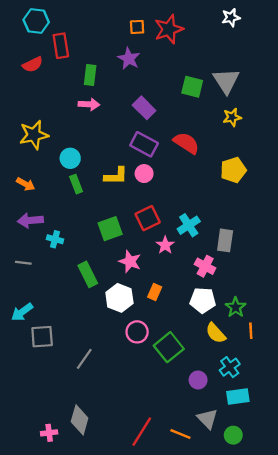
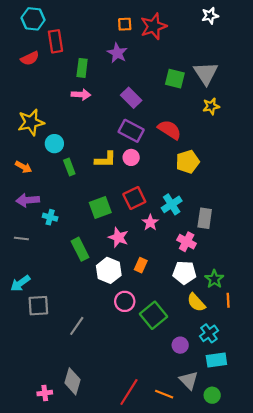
cyan circle: (70, 158) -> (54, 144), moved
yellow pentagon: (233, 170) -> (188, 162), moved

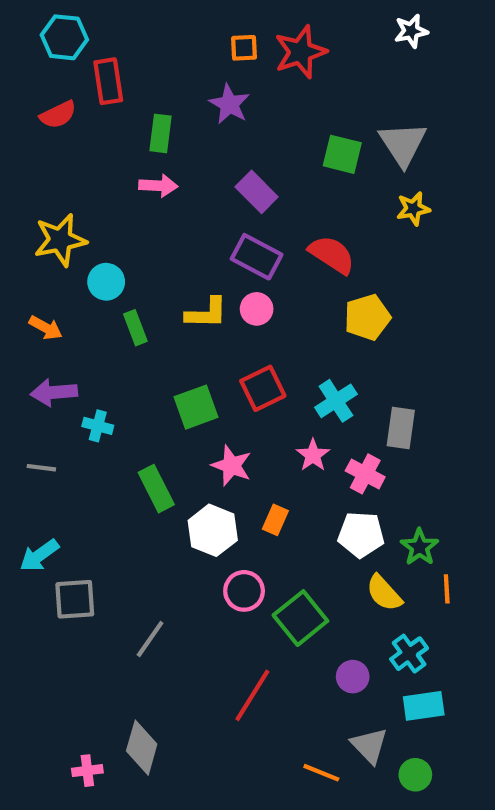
pink star: (150, 222) -> (313, 455), moved
red line: (129, 392) -> (252, 695), moved

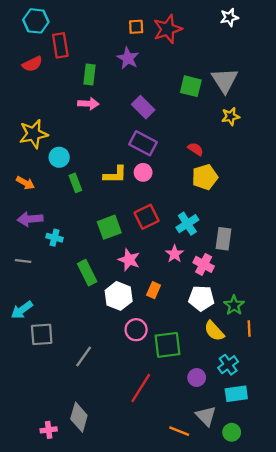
red semicircle: (332, 255) -> (196, 149), moved, size x0.6
green square: (300, 618) -> (168, 345), turned 32

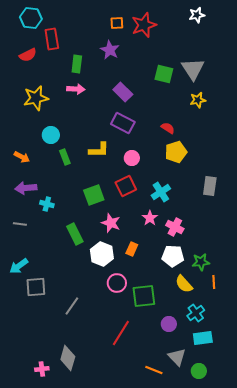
yellow star: (34, 134) -> (36, 98), moved
pink circle: (143, 172) -> (132, 158), moved
gray rectangle: (223, 239) -> (210, 186), moved
green star: (234, 305) -> (201, 262), turned 30

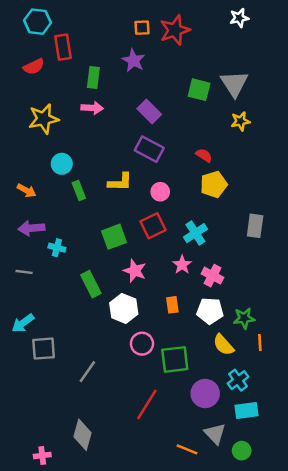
orange rectangle: (132, 249) -> (172, 305), moved, turned -32
purple circle: (169, 324) -> (205, 394), size x1.5
pink cross: (42, 369) -> (42, 455), moved

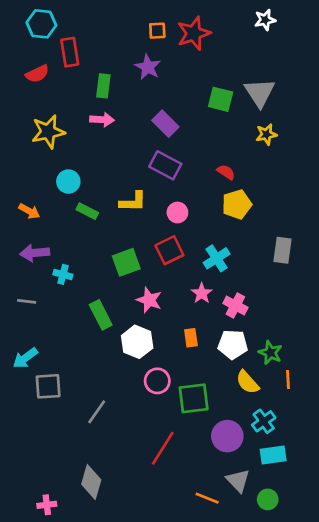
green rectangle: (79, 191) -> (87, 211), turned -42
green star: (244, 318) -> (270, 353), turned 30

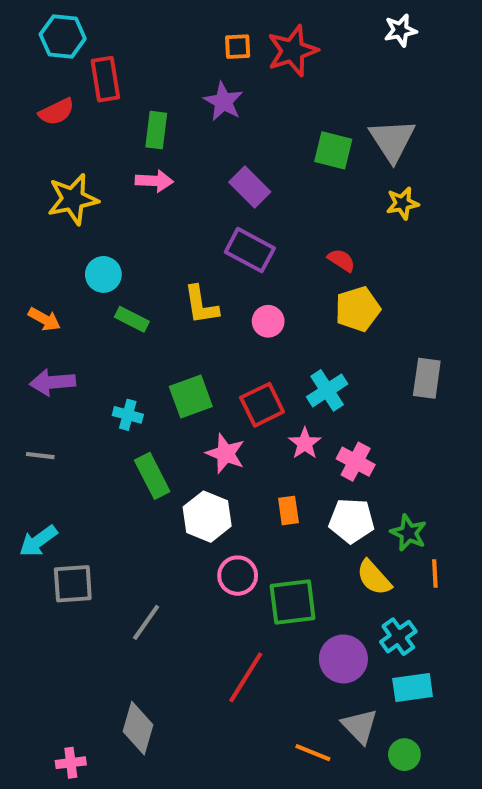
yellow L-shape: (133, 202) -> (201, 305), turned 80
red square: (169, 250) -> (262, 405), moved
cyan cross: (63, 274) -> (128, 415), moved

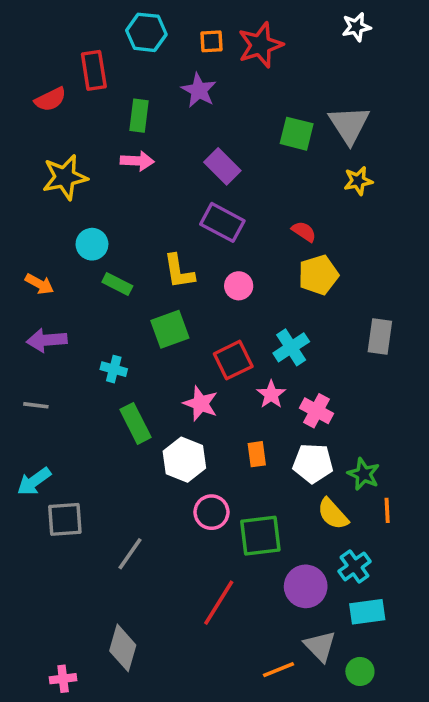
cyan hexagon: (63, 36) -> (146, 32), moved
green square: (191, 397) -> (170, 329), moved
orange line: (313, 753) -> (278, 670), turned -44

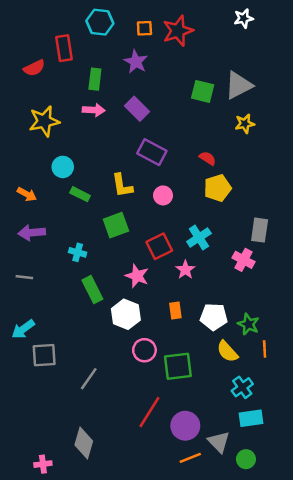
gray triangle: (349, 125) -> (239, 85), turned 36
purple rectangle: (222, 166) -> (137, 109), moved
pink cross: (317, 411) -> (243, 260), moved
purple circle: (306, 586) -> (185, 426), moved

